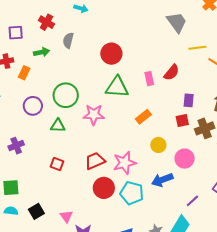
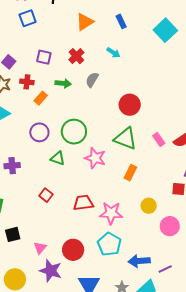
pink rectangle: (149, 79) -> (159, 139), turned -40
orange rectangle: (143, 117) -> (130, 173), moved, turned -42
blue arrow: (162, 180) -> (139, 261), moved
red circle: (104, 188) -> (73, 250), moved

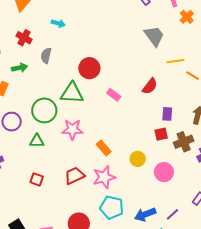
green triangle: (126, 138) -> (72, 93), moved
pink rectangle: (159, 139) -> (114, 95), moved
orange rectangle: (130, 173) -> (104, 148), moved, turned -49

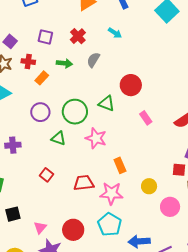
green triangle: (72, 93) -> (107, 103), size x0.7

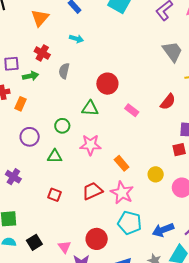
green arrow: (64, 63) -> (30, 76), moved
green circle: (75, 112) -> (62, 126), size x0.6
purple cross: (13, 145) -> (13, 177), turned -35
pink star: (111, 193) -> (122, 193), turned -30

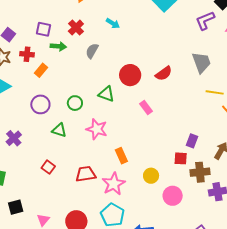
red semicircle: (168, 102) -> (164, 73), moved

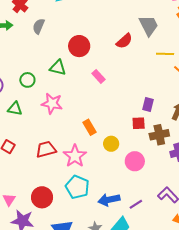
red semicircle: (164, 73) -> (124, 41), moved
orange rectangle: (121, 156) -> (89, 127), moved

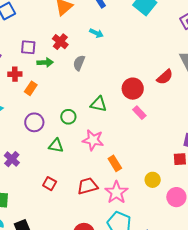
red circle: (79, 46) -> (133, 89), moved
orange rectangle: (89, 127) -> (115, 163), moved

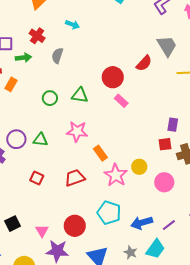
green circle: (68, 117) -> (50, 98), moved
purple circle: (34, 122) -> (16, 139), moved
pink star: (116, 192) -> (116, 175), moved

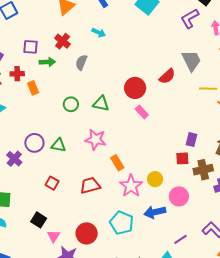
orange rectangle: (11, 84) -> (33, 88), turned -56
blue arrow: (142, 223) -> (155, 212), moved
black square: (12, 224) -> (39, 220), moved, turned -35

